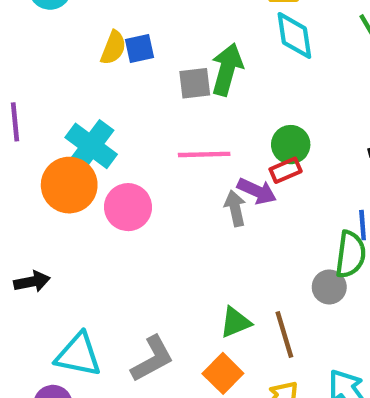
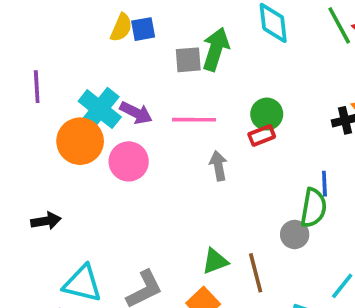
purple arrow: (257, 191) -> (136, 113), moved

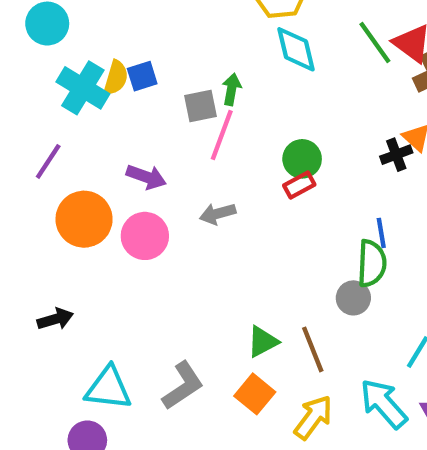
green arrow: (216, 49) -> (232, 89), size x0.6
purple line: (37, 87) -> (48, 161), moved, turned 44
cyan cross: (100, 109) -> (83, 88), moved
pink line: (194, 120) -> (222, 135), moved, turned -63
gray arrow: (218, 166) -> (218, 214), moved, turned -88

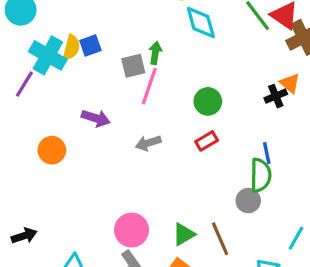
purple line: (48, 161) -> (24, 84), moved
red rectangle: (299, 185) -> (207, 141), moved
orange circle: (84, 219) -> (52, 150), size x0.7
pink circle: (145, 236) -> (132, 230), moved
black arrow: (55, 319) -> (24, 236), moved

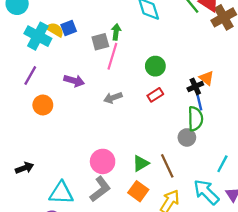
yellow semicircle: (71, 47) -> (55, 30), turned -72
orange triangle: (290, 83) -> (206, 78), moved
purple line: (24, 84) -> (30, 76), moved
black cross: (276, 96) -> (195, 86), moved

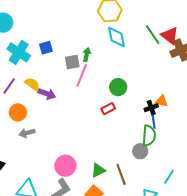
yellow semicircle: (55, 30) -> (32, 84), moved
orange triangle: (206, 78) -> (162, 101), turned -32
red rectangle: (155, 95) -> (108, 109), moved
gray arrow: (113, 98) -> (27, 133), moved

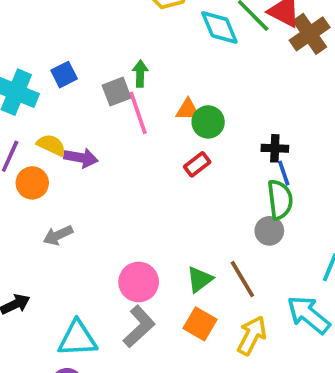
cyan diamond: (117, 37) -> (219, 27), moved
pink line: (82, 75) -> (138, 113), turned -30
orange triangle: (162, 101) -> (188, 110), moved
black cross: (151, 108) -> (275, 148), turned 32
orange circle: (18, 112) -> (32, 183), moved

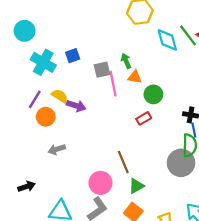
green arrow: (140, 74) -> (126, 61), moved, turned -32
orange triangle: (188, 110) -> (135, 77), moved
gray circle: (269, 231) -> (181, 163), size x1.6
brown line: (242, 279) -> (123, 162), moved

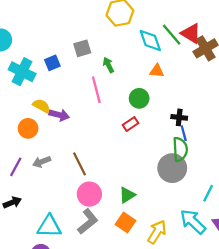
gray square: (102, 70) -> (82, 48), moved
orange triangle: (135, 77) -> (157, 71), moved
purple line: (35, 99) -> (16, 167), moved
brown line: (123, 162) -> (79, 164), moved

